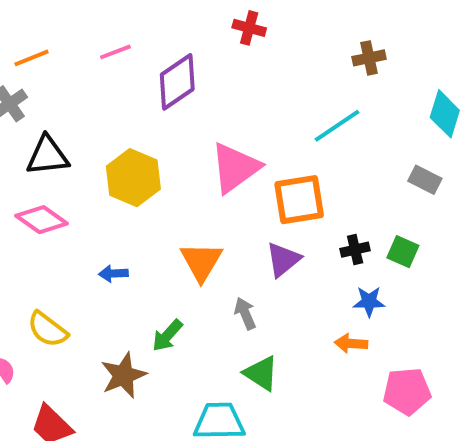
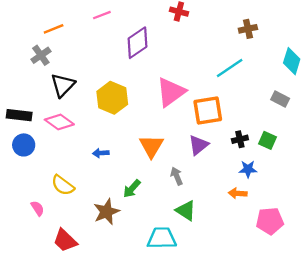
pink line: (115, 52) -> (102, 15), moved
black triangle: (48, 156) -> (63, 85), turned -40

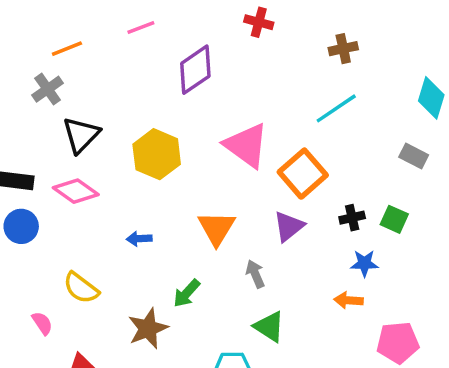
brown cross: (248, 29) -> (343, 49), moved
pink triangle: (171, 92) -> (246, 145), turned -48
orange square: (208, 110) -> (303, 174), turned -32

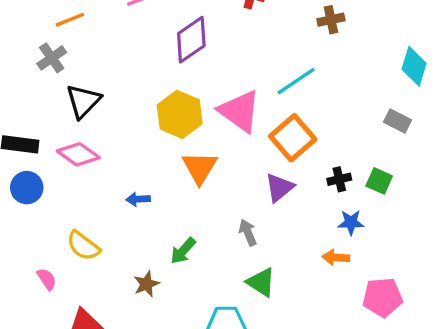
cyan line: (336, 108) -> (296, 81), moved
yellow hexagon: (157, 154) -> (180, 114), moved
orange triangle: (217, 228) -> (200, 168), moved
brown star: (148, 328) -> (146, 284), size x0.7

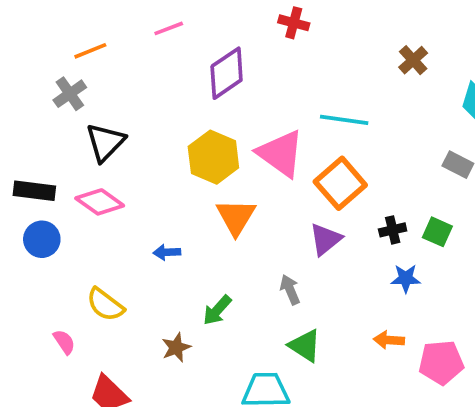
brown cross: (331, 20) -> (413, 60), moved, turned -30
cyan line: (296, 81) -> (344, 120), turned 42
orange arrow: (336, 257) -> (389, 340), moved

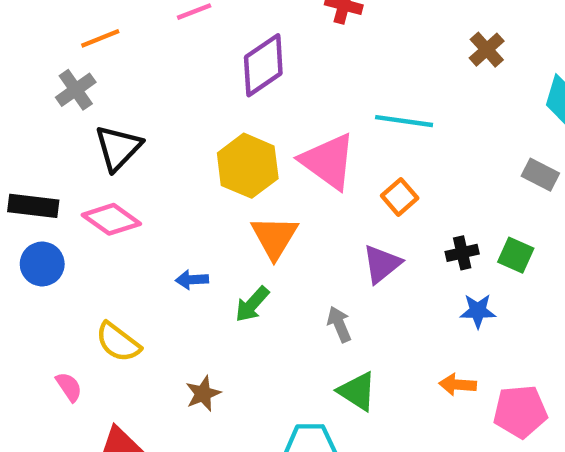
orange square: (340, 183) -> (400, 197), size x0.6
green arrow: (217, 310) -> (252, 304), moved

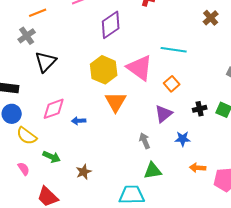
pink diamond: (111, 219) -> (54, 109), moved, turned -55
green arrow: (252, 304) -> (52, 157), moved, turned -108
blue star: (478, 311) -> (183, 139), moved
yellow semicircle: (118, 342) -> (27, 136), moved
green triangle: (357, 391) -> (153, 171), turned -42

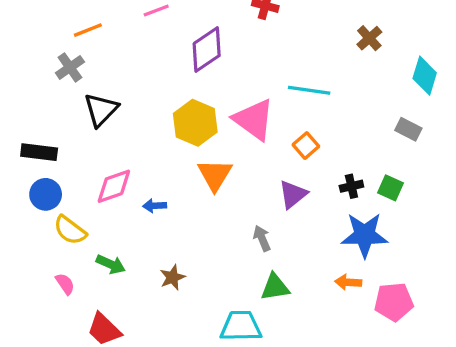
blue star: (183, 139) -> (364, 235), moved, size x1.8
brown star: (84, 172) -> (172, 277), moved

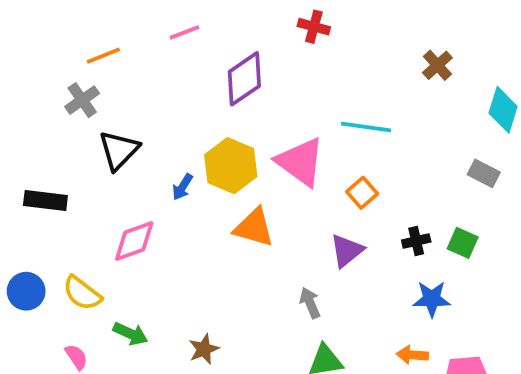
orange triangle: (215, 175) -> (254, 227), turned -45
blue circle: (46, 194) -> (26, 291), moved
blue arrow: (155, 206) -> (183, 187), moved, turned -55
blue star: (364, 235) -> (432, 299), size x0.7

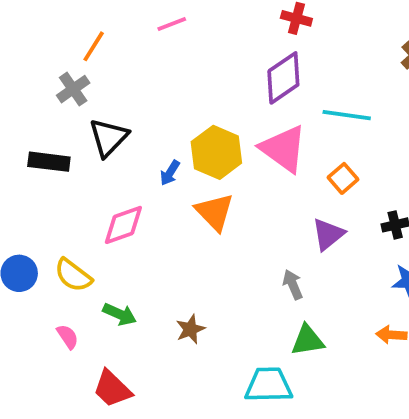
orange line: (103, 56) -> (94, 46), turned -36
purple diamond: (244, 79) -> (283, 78), moved
black rectangle: (45, 200) -> (49, 162), moved
orange triangle: (254, 227) -> (215, 212), moved, turned 30

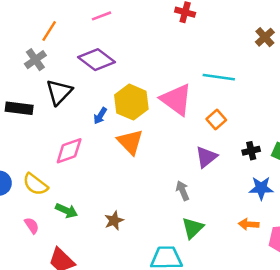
purple diamond: (283, 78) -> (97, 60), moved, turned 72
green triangle: (308, 340) -> (193, 228), turned -35

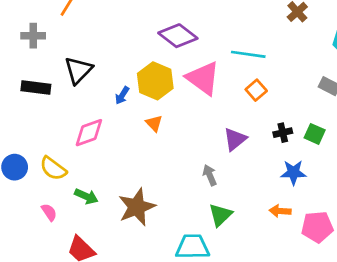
gray cross: (35, 60) -> (33, 36), moved, turned 35
purple diamond: (97, 60) -> (178, 36), moved
orange square: (216, 120) -> (256, 90), moved
orange triangle: (130, 142) -> (154, 123), size x0.6
brown star: (114, 221) -> (137, 207), size x1.8

